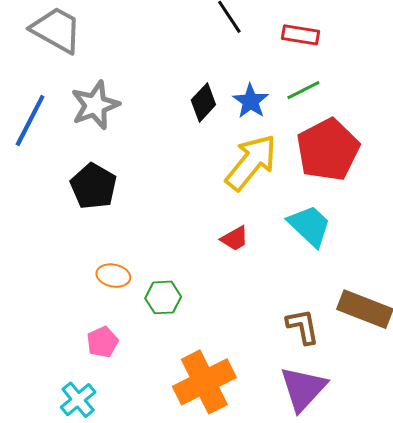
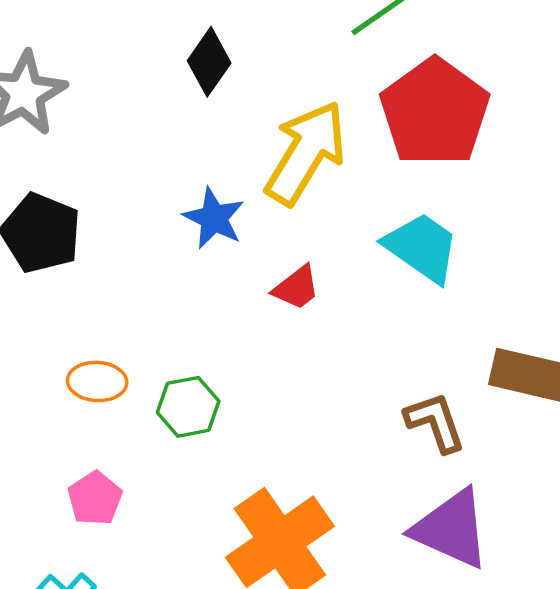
blue star: (251, 101) -> (214, 218), moved
purple triangle: (303, 389) -> (451, 529), turned -40

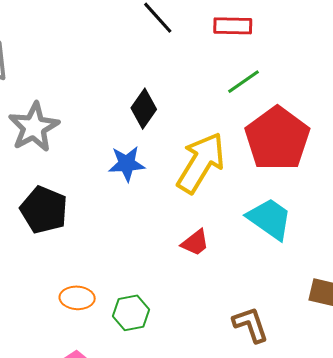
blue star: (214, 218) -> (127, 164), moved, turned -30
brown L-shape: (435, 422) -> (251, 325), moved

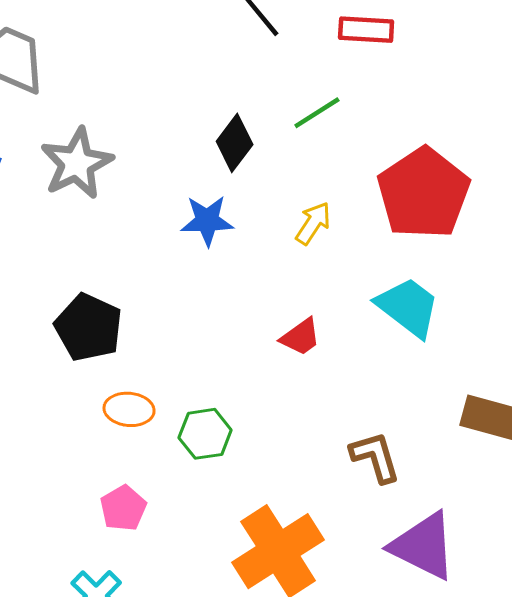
green line: (244, 82) -> (317, 113), moved
yellow arrow: (201, 163) -> (313, 223), size x0.5
black pentagon: (44, 210) -> (89, 327), moved

